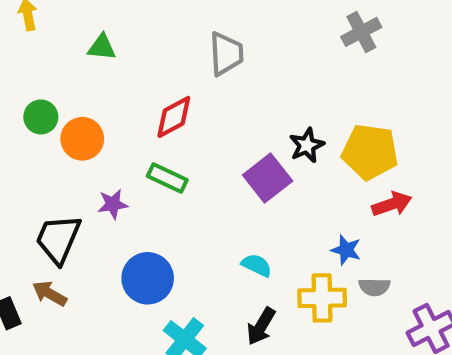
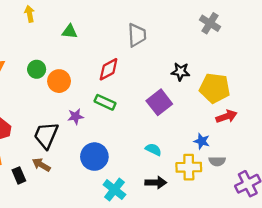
gray cross: (361, 32) -> (210, 23), turned -30
black star: (307, 145) -> (181, 72), moved, turned 30
black arrow: (261, 326) -> (156, 182), turned -120

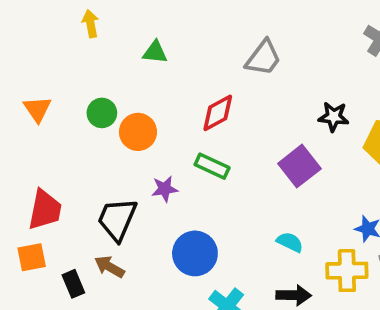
gray trapezoid: (137, 35) -> (263, 58), turned 40

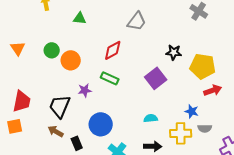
cyan semicircle: (290, 242) -> (151, 118), turned -32
black rectangle: (73, 284) -> (77, 143), moved

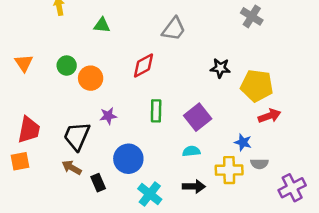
green rectangle: (110, 78) -> (156, 111), moved, turned 66
purple square: (156, 78) -> (198, 117), moved

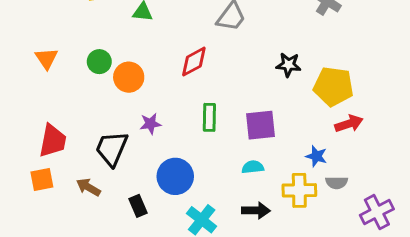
purple square: (198, 117) -> (261, 125), turned 32
brown arrow: (72, 168) -> (88, 187), moved

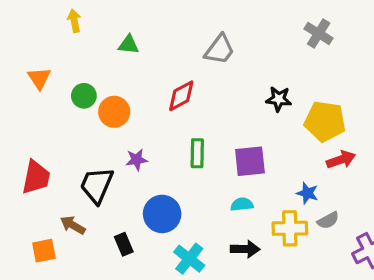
orange triangle: (47, 59) -> (39, 78), moved
orange square: (42, 179) -> (44, 251), moved
gray semicircle: (337, 183) -> (328, 220), turned -30

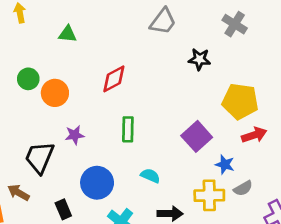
gray trapezoid: (220, 49) -> (163, 21), moved
black star: (279, 99) -> (199, 59), moved
purple square: (250, 161) -> (197, 136), moved, turned -36
cyan semicircle: (242, 204) -> (150, 176), moved, turned 30

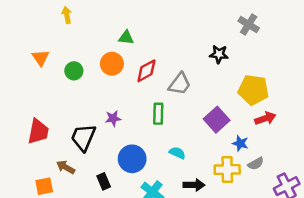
gray trapezoid: (163, 21) -> (180, 84), moved
green triangle: (68, 34) -> (126, 38), moved
orange circle: (55, 93) -> (112, 64), moved

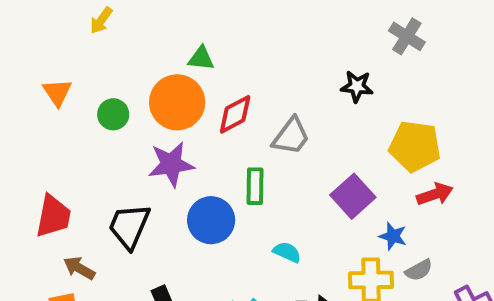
yellow arrow: (67, 15) -> (101, 20), turned -133
orange circle: (112, 64) -> (177, 102), size x1.4
purple star: (113, 118) -> (171, 164), moved, size x1.6
blue circle: (132, 159) -> (211, 220), moved
brown arrow: (66, 167) -> (79, 268), moved

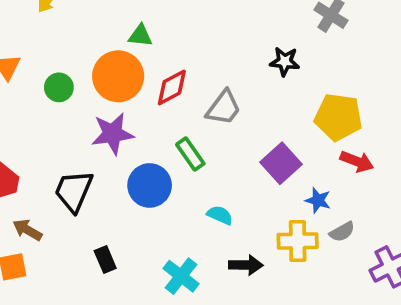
green rectangle: (255, 186) -> (190, 154), turned -36
red arrow: (435, 194) -> (357, 161), turned 40

